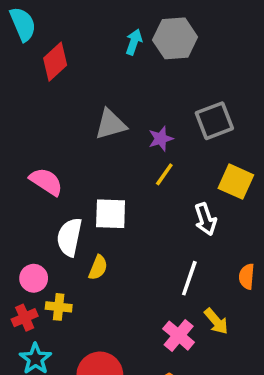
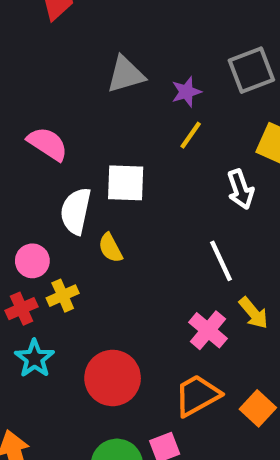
yellow semicircle: (98, 268) -> (110, 248), turned 130
white line: (189, 278) -> (221, 261), turned -44
yellow cross: (59, 307) -> (63, 296), turned -30

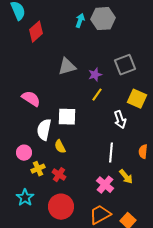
white line: (221, 261) -> (111, 153), turned 30
red cross: (22, 309) -> (59, 175), moved, turned -32

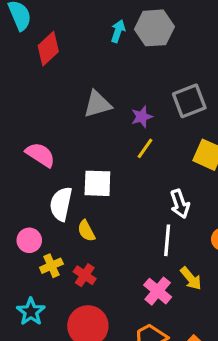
white arrow: (120, 120) -> (180, 204), moved

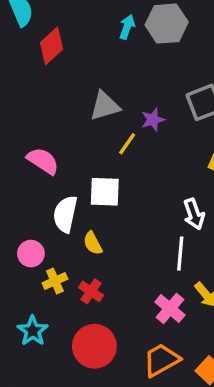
yellow line: (145, 148) -> (127, 144), moved

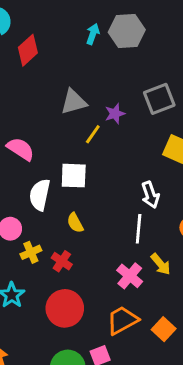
yellow semicircle: (93, 243) -> (75, 223), moved

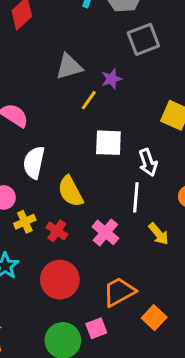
gray square: (159, 99) -> (143, 39), moved
white square: (74, 176) -> (108, 143), moved
yellow semicircle: (75, 223) -> (70, 191), size x1.5
pink cross: (130, 276) -> (105, 232), moved
orange square: (164, 329) -> (154, 318), moved

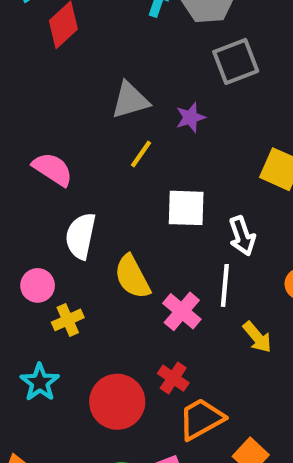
yellow line: (89, 100) -> (141, 154), moved
red cross: (57, 231) -> (173, 378), moved
pink cross: (105, 232) -> (182, 311), moved

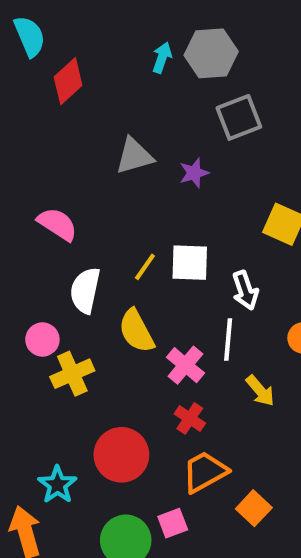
yellow line: (141, 154) -> (145, 267), moved
yellow cross: (68, 320) -> (72, 374), size x1.4
red cross: (173, 378) -> (190, 418), moved
cyan star: (40, 382) -> (57, 485), moved

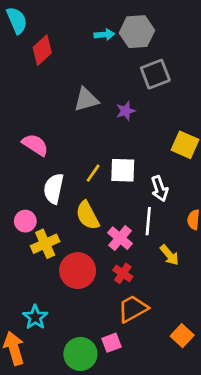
cyan arrow: (162, 58) -> (104, 35), turned 66
red circle: (121, 455) -> (78, 271), moved
orange square: (254, 508) -> (182, 336), moved

